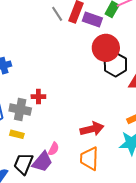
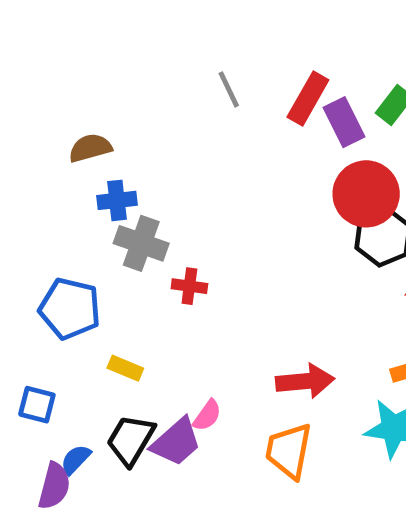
gray line: (57, 14) -> (229, 89), moved
purple rectangle: (92, 20) -> (344, 122), turned 36
gray cross: (20, 110) -> (141, 243), moved

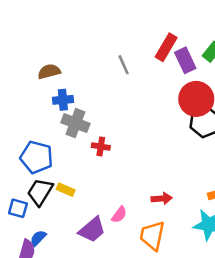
gray line: (229, 89) -> (124, 65), moved
red arrow: (305, 381) -> (162, 199), size x0.7
pink semicircle: (207, 415) -> (119, 215), moved
black trapezoid: (131, 440) -> (40, 192), moved

